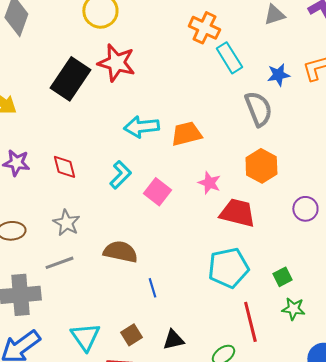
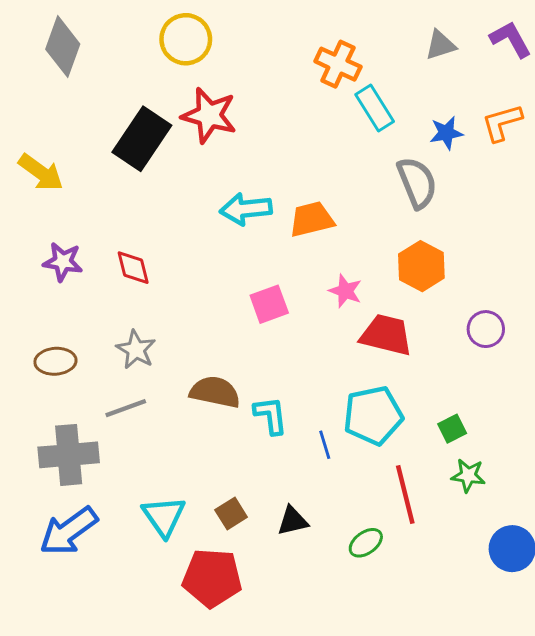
cyan L-shape: (120, 175) -> (271, 415), moved, turned -52
pink square: (157, 192) -> (269, 304), turned 32
blue line: (152, 288) -> (325, 445), moved

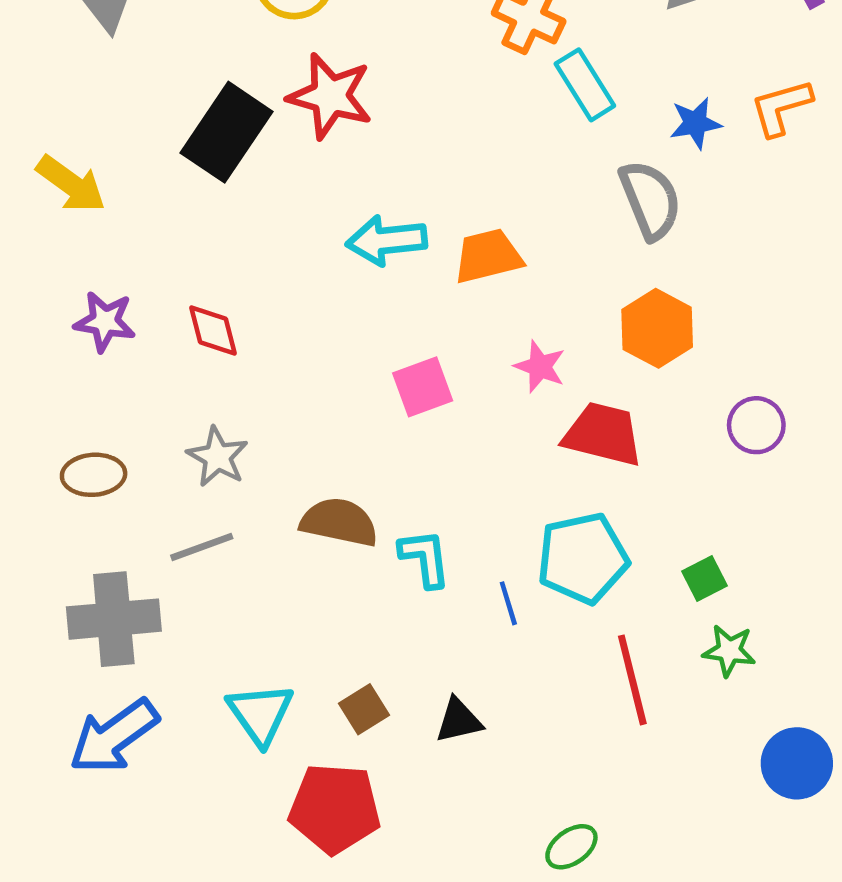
green ellipse: (366, 543) -> (571, 847), moved

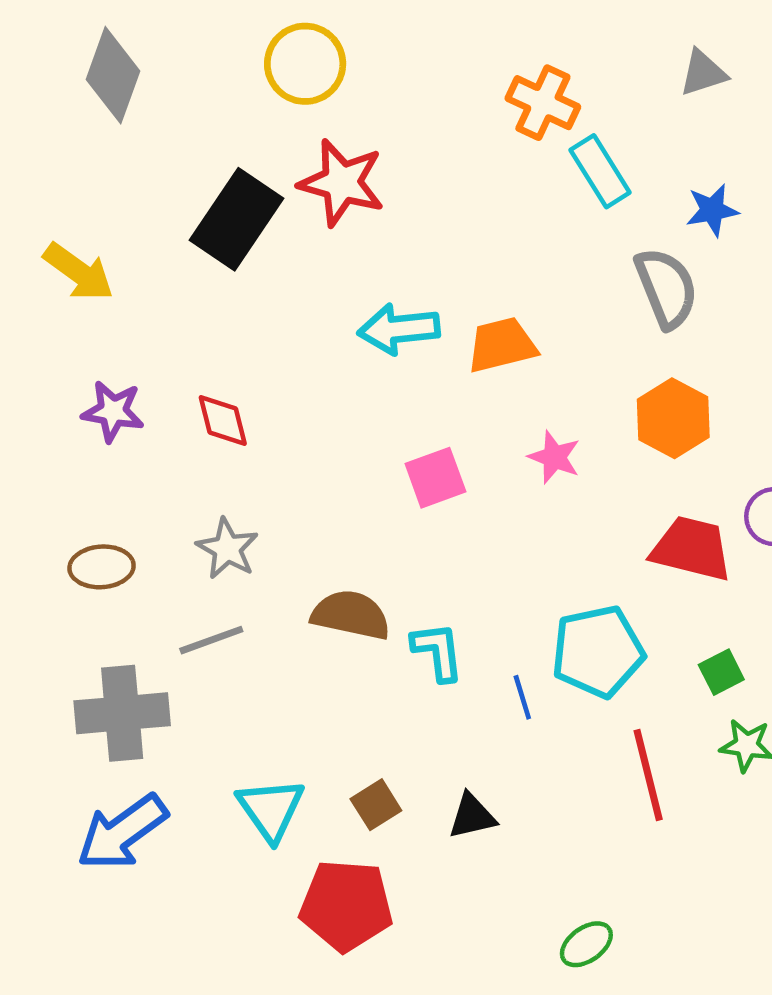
red trapezoid: (603, 434) -> (692, 549), moved

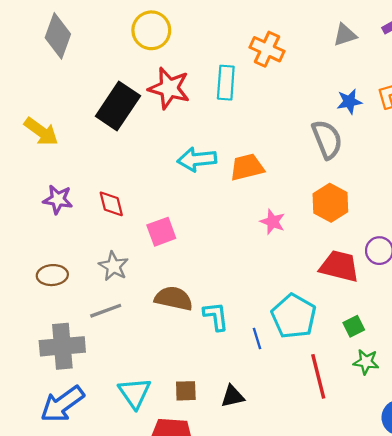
cyan rectangle: (600, 171) -> (226, 83), moved, turned 36
pink square: (435, 478) -> (161, 232), moved
cyan pentagon: (598, 652) -> (294, 316), turned -30
brown square: (376, 805) -> (186, 391), turned 30

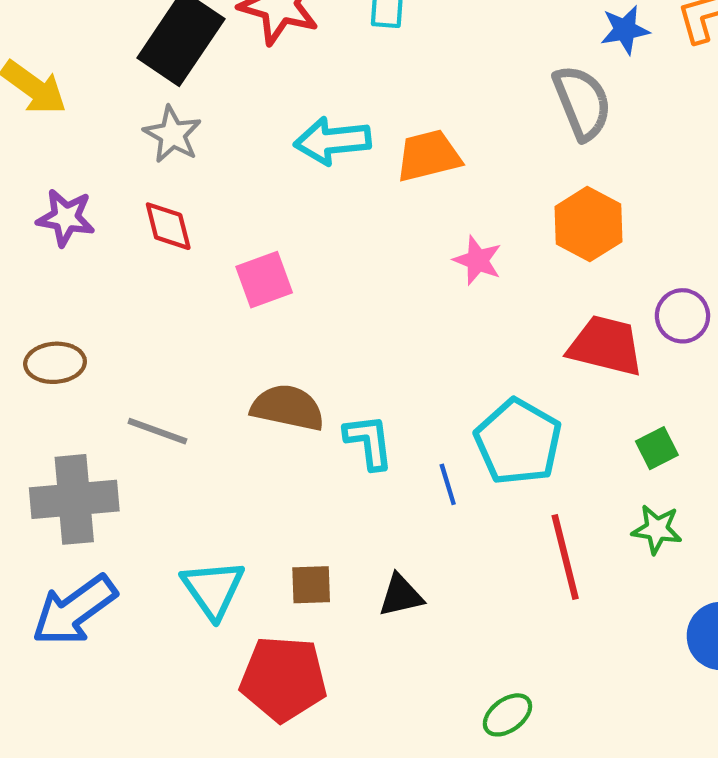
gray star: (113, 266) -> (172, 134), moved
gray line: (106, 311) -> (157, 431), turned 40
green square: (354, 326) -> (657, 448), moved

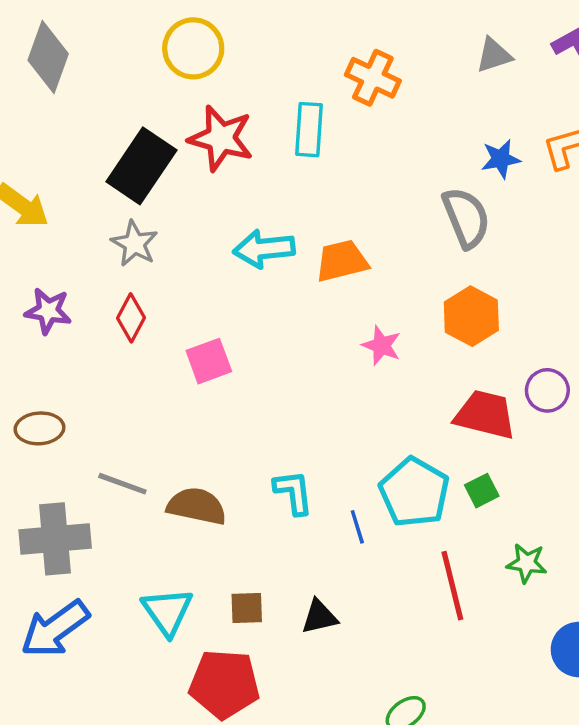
red diamond: (168, 226) -> (131, 318), turned 42
brown semicircle: (288, 408) -> (197, 506), moved
green square: (657, 448) -> (482, 491), moved

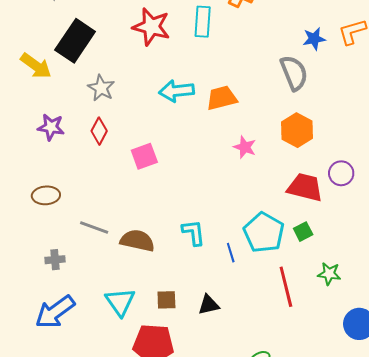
black rectangle: (141, 166) -> (75, 41), moved
gray cross: (55, 539) -> (55, 260), size x0.5

